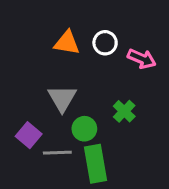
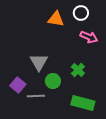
orange triangle: (67, 43) -> (56, 19), moved
white circle: (105, 43) -> (81, 13), moved
green rectangle: (96, 164) -> (83, 103), moved, turned -65

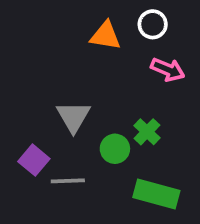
green circle: (53, 81) -> (115, 149), moved

